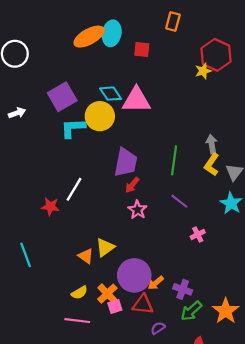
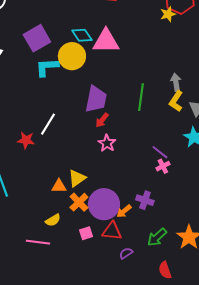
purple line: (179, 201) -> (160, 152), moved
orange triangle: (86, 256) -> (59, 186), turned -35
purple cross: (183, 289) -> (145, 200), moved
orange cross: (107, 294) -> (79, 202), moved
pink line: (77, 321) -> (38, 242), moved

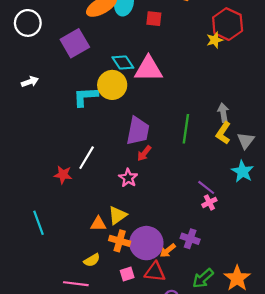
purple square: (37, 38) -> (75, 43), moved
pink star: (107, 143) -> (128, 178), moved
orange cross: (79, 202) -> (120, 241), turned -30

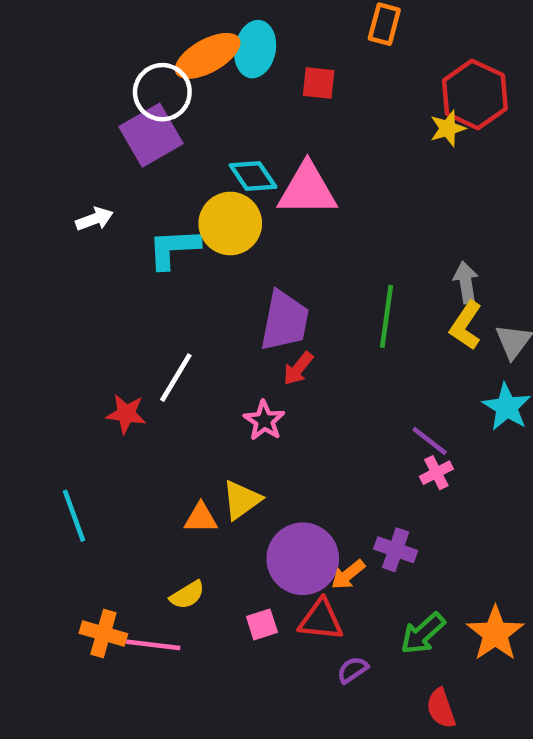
white circle: (28, 23) -> (162, 92), moved
white arrow: (30, 82) -> (94, 219), moved
orange cross: (120, 241) -> (103, 633), moved

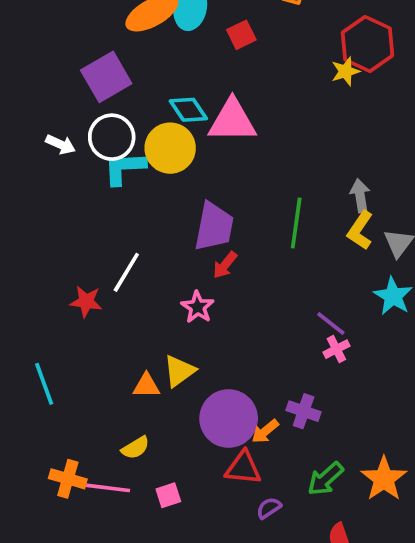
red square: (319, 83) -> (241, 35), turned -32
white circle: (162, 92) -> (112, 137), moved
white arrow: (94, 219) -> (61, 144), turned 44
pink square: (262, 624) -> (168, 495), moved

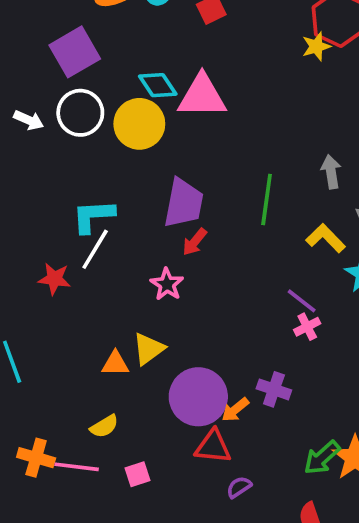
cyan L-shape: (124, 168) -> (93, 216), moved
yellow L-shape: (360, 230) -> (326, 238), moved, turned 102
green arrow: (325, 479) -> (322, 458), moved

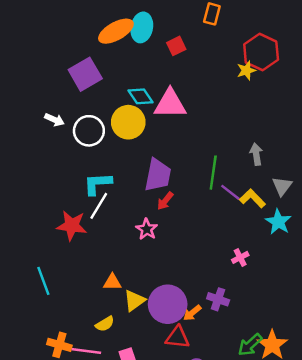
white circle: (80, 113) -> (89, 131), moved
red star: (54, 279) -> (72, 226), size x1.4
purple line: (302, 301) -> (230, 192), moved
yellow triangle: (149, 349) -> (134, 301), moved

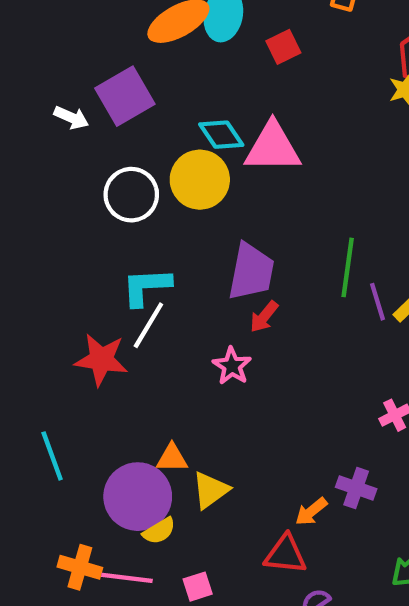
white arrow: (54, 120) -> (71, 118), moved
purple line: (230, 192) -> (378, 302), turned 35
purple circle: (168, 304) -> (138, 497), moved

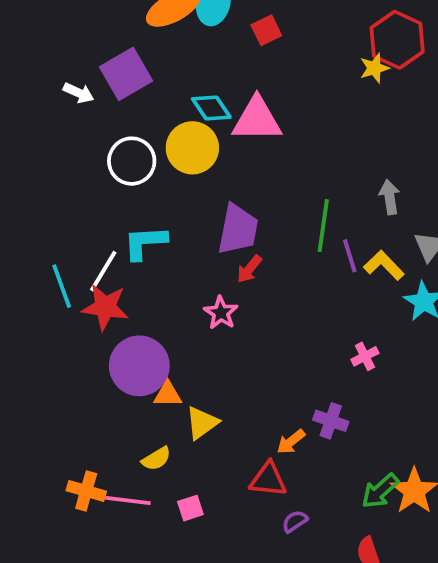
white line: (148, 325) -> (103, 271), moved
cyan line: (52, 456) -> (62, 286), moved
purple circle: (138, 497) -> (139, 366), moved

